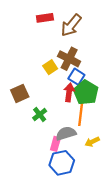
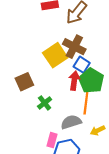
yellow square: (50, 67) -> (55, 55), size x1.6
pink rectangle: (55, 144) -> (52, 140), moved

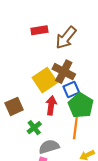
blue square: (82, 65) -> (71, 90), turned 35
red arrow: (74, 81) -> (51, 105), moved
gray semicircle: (71, 122) -> (49, 147), moved

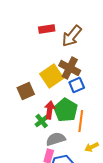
red arrow: (51, 105) -> (50, 110), moved
green pentagon: (81, 105) -> (66, 110), moved
brown square: (14, 106) -> (26, 91), moved

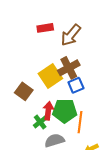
brown cross: (70, 68) -> (69, 68), turned 35
brown square: (26, 91) -> (24, 91), turned -30
green pentagon: (66, 110) -> (65, 111), turned -30

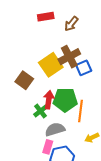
brown arrow: (71, 35) -> (71, 24), size x0.7
blue square: (76, 85) -> (84, 68), moved

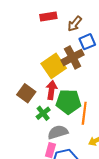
blue square: (84, 68) -> (87, 42), moved
brown square: (24, 80) -> (26, 93), moved
red arrow: (49, 100) -> (52, 90), moved

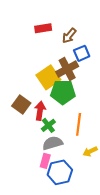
red arrow: (52, 90) -> (40, 111), moved
green pentagon: (68, 102) -> (63, 92), moved
green cross: (43, 113) -> (48, 125), moved

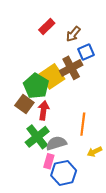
red rectangle: (43, 28) -> (47, 27), turned -35
green pentagon: (63, 92) -> (36, 86), moved, turned 30
green cross: (48, 125) -> (37, 137), moved, size x1.6

